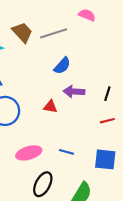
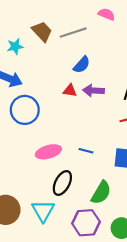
red triangle: (50, 107) -> (70, 91), moved

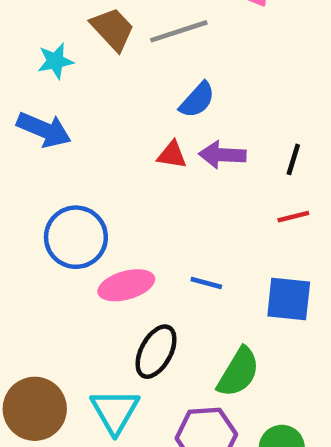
blue circle: (25, 110) -> (76, 237), moved

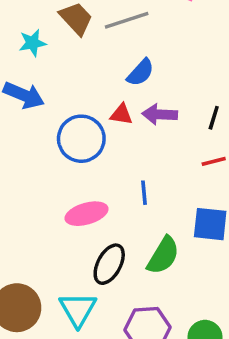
blue circle: (76, 237) -> (81, 139), moved
blue line: (206, 283) -> (144, 193), moved, turned 70
green semicircle: (238, 372) -> (163, 255), moved

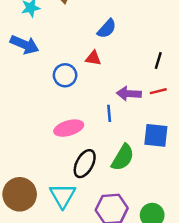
purple arrow: (160, 114) -> (129, 94), moved
blue circle: (81, 139) -> (65, 75), size x0.7

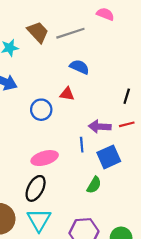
blue semicircle: (107, 29) -> (79, 67), turned -108
blue square: (156, 135) -> (109, 157), moved, turned -30
green semicircle: (123, 157) -> (94, 185), size x0.7
black ellipse: (85, 164) -> (36, 188), moved

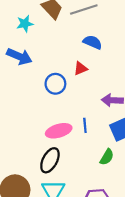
red triangle: (67, 94) -> (81, 68), turned -32
blue line: (82, 145) -> (85, 125), moved

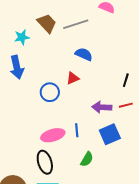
blue arrow: (19, 56) -> (17, 67), turned 55
green semicircle: (107, 157) -> (87, 159), moved
black ellipse: (50, 160) -> (45, 162), turned -45

